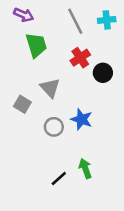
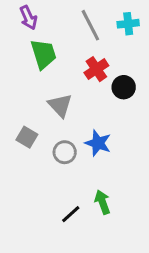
purple arrow: (24, 15) -> (28, 18), turned 42
gray square: (22, 104) -> (27, 137), moved

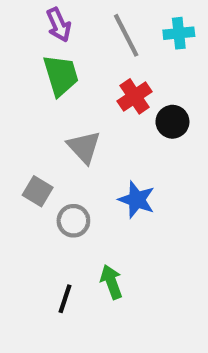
purple arrow: (28, 18) -> (59, 25), moved
gray circle: (65, 152) -> (73, 221), moved
green arrow: (102, 202) -> (111, 282), moved
black line: (71, 214) -> (65, 299), moved, turned -30

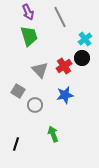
cyan cross: (179, 33) -> (85, 39), moved, turned -32
red cross: (135, 96) -> (64, 66), moved
blue star: (137, 200) -> (65, 95), turned -30
black line: (65, 299) -> (16, 144), moved

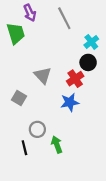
green trapezoid: (29, 36) -> (16, 33), moved
red cross: (64, 66) -> (75, 79), moved
gray circle: (35, 105) -> (37, 129), moved
black line: (16, 144) -> (24, 148), moved, turned -32

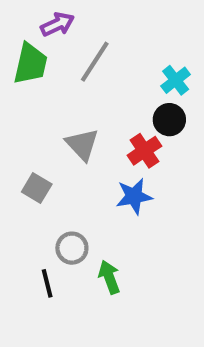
purple arrow: (30, 13) -> (57, 24), turned -91
gray line: (64, 18) -> (95, 62), moved, turned 60
green trapezoid: (16, 33) -> (31, 64), turned 30

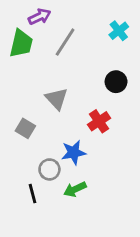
cyan cross: (176, 80) -> (119, 31), moved
red cross: (144, 151) -> (99, 121), moved
blue star: (134, 196) -> (74, 152), moved
green arrow: (109, 277) -> (75, 189), turned -95

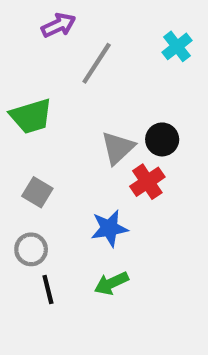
green trapezoid: (21, 43) -> (31, 116), moved, turned 60
black circle: (116, 82) -> (162, 139), moved
gray triangle: (57, 99) -> (118, 148), moved, turned 30
gray circle: (49, 169) -> (31, 249), moved

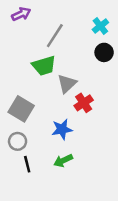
purple arrow: (59, 25) -> (21, 14), moved
green trapezoid: (31, 116) -> (44, 66), moved
black circle: (162, 139) -> (104, 52), moved
gray square: (37, 192) -> (21, 109), size x1.5

